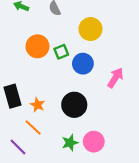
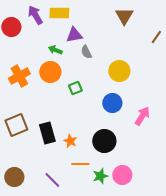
orange circle: (37, 46) -> (50, 72), moved
green square: (61, 52) -> (75, 88), moved
orange line: (33, 128) -> (80, 164), moved, turned -42

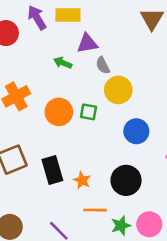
yellow circle: (119, 71) -> (118, 90), moved
orange circle: (50, 72) -> (59, 112), moved
green square: (75, 88) -> (89, 112), turned 32

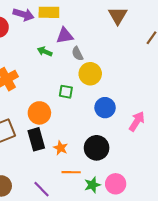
purple arrow: (37, 18) -> (24, 14), turned 138
orange circle: (59, 112) -> (39, 113), moved

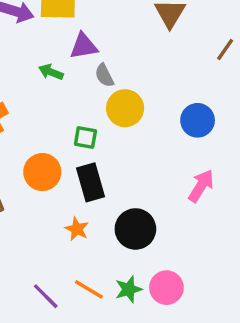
blue circle: (105, 108) -> (198, 120), moved
black rectangle: (36, 139) -> (91, 182), moved
orange line: (71, 172) -> (89, 289), moved, turned 30

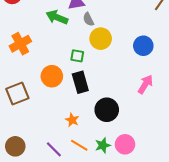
green arrow: (51, 72) -> (57, 17), size x1.5
orange star: (77, 229) -> (72, 120), moved

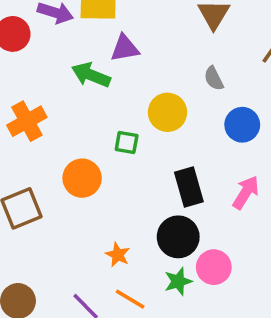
gray semicircle: (88, 19) -> (214, 78), moved
black rectangle: (80, 82) -> (189, 187), moved
pink circle: (125, 144) -> (214, 267), moved
green star: (103, 145) -> (178, 281), moved

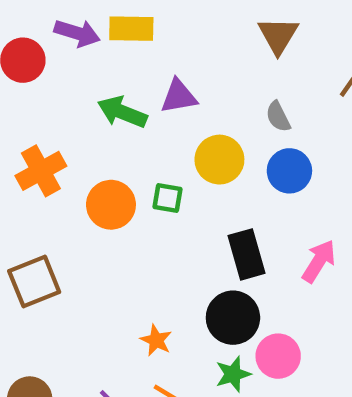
purple triangle: (125, 48) -> (179, 96), moved
blue circle: (242, 125) -> (289, 171), moved
orange circle: (82, 178) -> (111, 205), moved

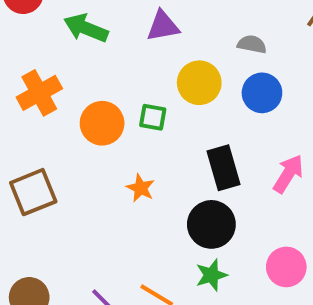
green arrow: (122, 112) -> (86, 28), moved
gray semicircle: (278, 117) -> (252, 44), turned 128
orange star: (156, 340) -> (141, 188), moved
pink circle: (278, 356) -> (286, 267), moved

